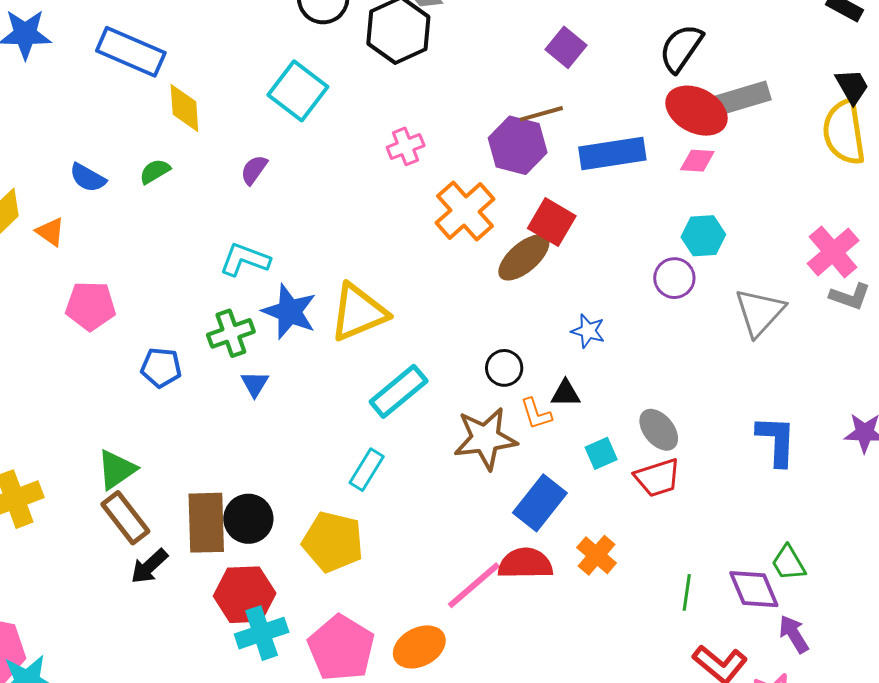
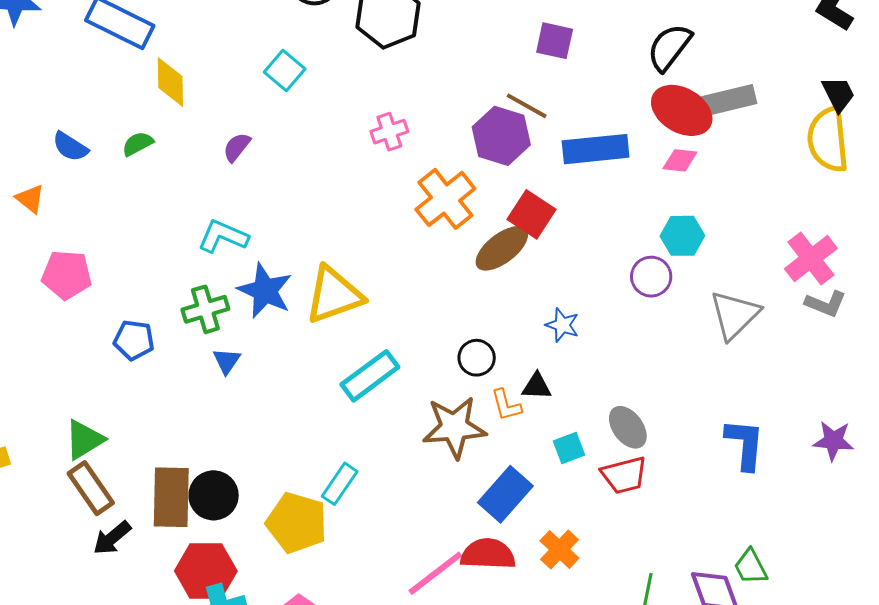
purple square: (566, 47) -> (555, 41), turned -30
cyan square: (298, 91) -> (285, 71), size x0.7
brown line: (541, 114) -> (527, 106), turned 42
cyan rectangle: (367, 470) -> (340, 484), moved

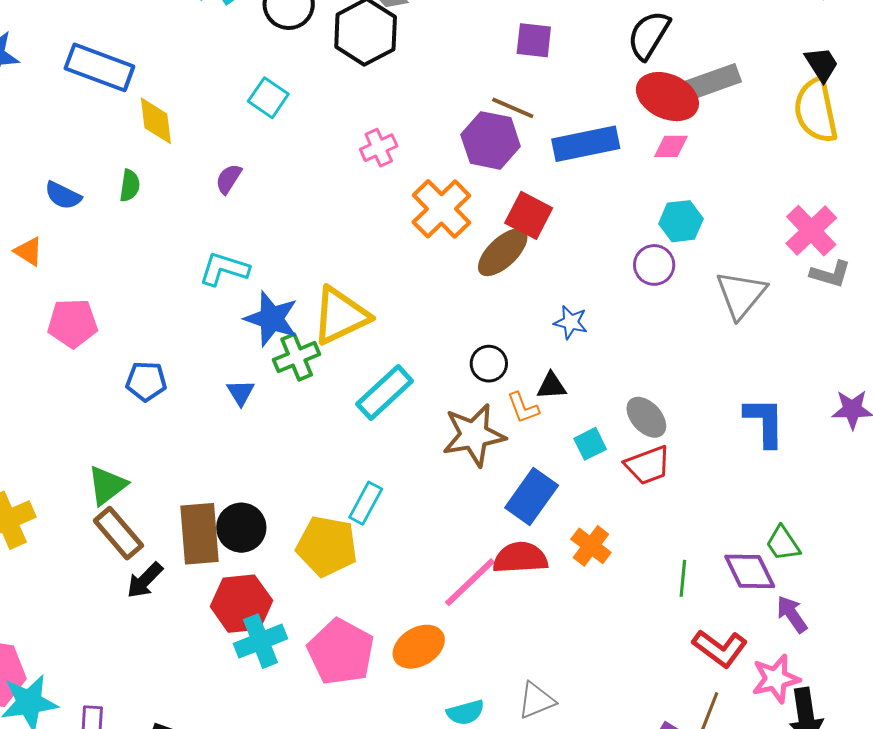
green semicircle: (138, 144) -> (130, 186), turned 132
green cross: (205, 309) -> (297, 357), moved

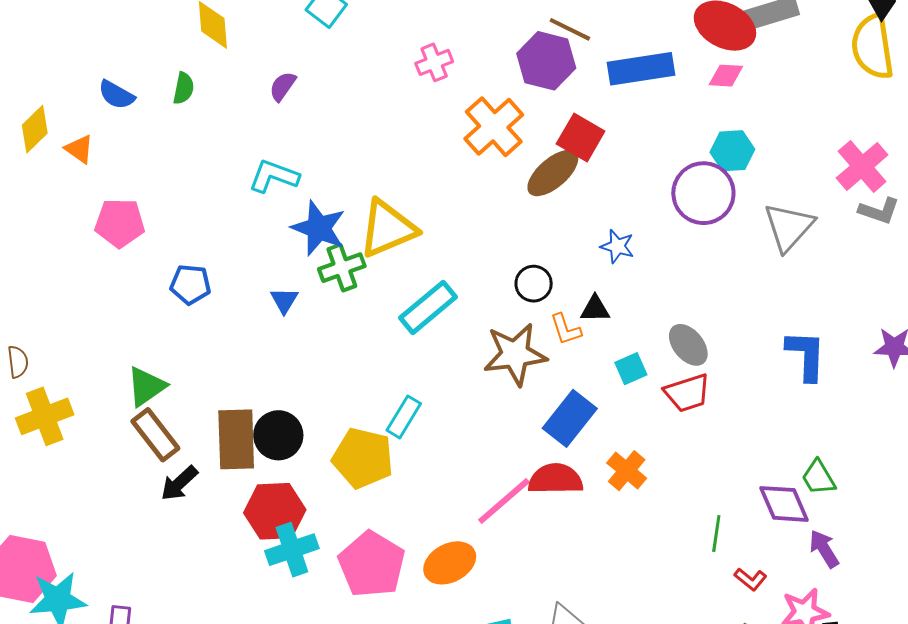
purple circle: (654, 265) -> (703, 193), size x1.5
green line: (683, 578) -> (716, 533), moved
red L-shape: (720, 648) -> (750, 579), size x0.6

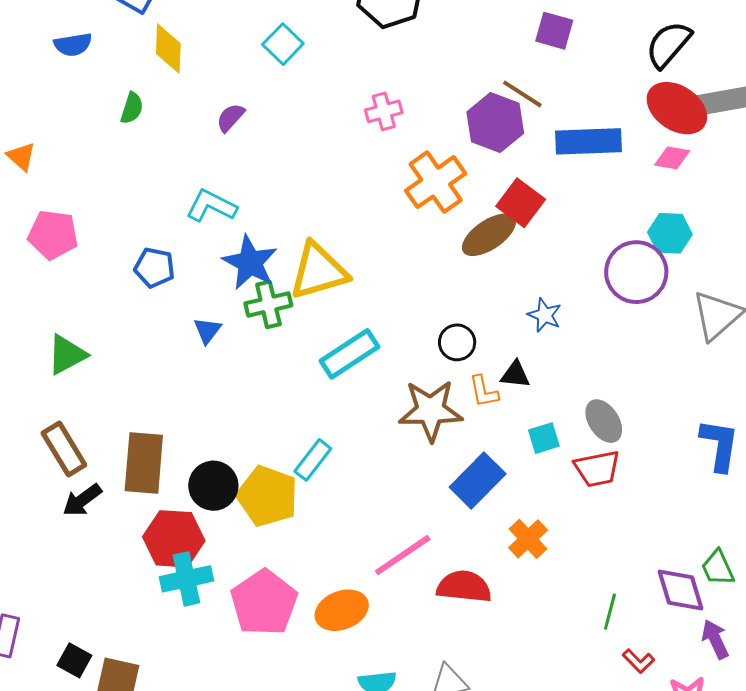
blue semicircle: (116, 95) -> (73, 45), moved, turned -45
blue pentagon: (190, 284) -> (154, 268), moved
green triangle: (146, 387) -> (67, 355), moved
black circle: (278, 435) -> (213, 486), moved
red semicircle: (555, 479) -> (464, 587), moved

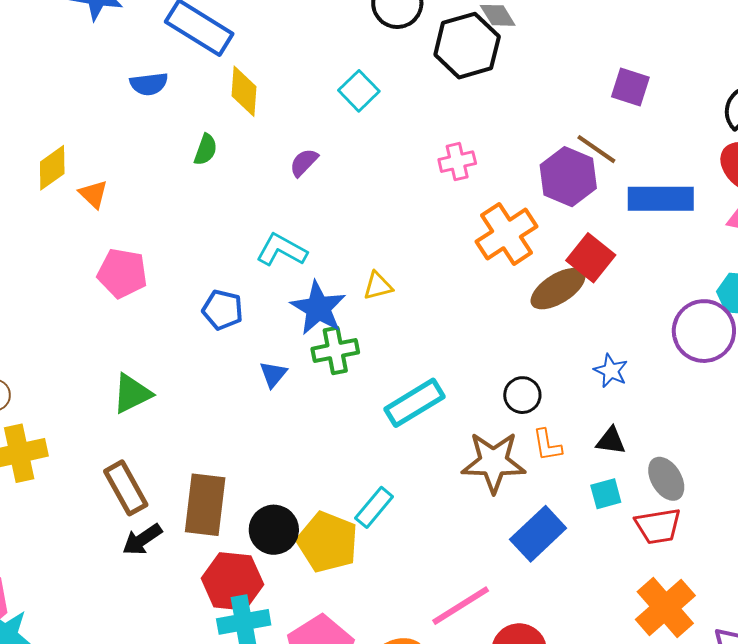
yellow triangle: (318, 271) -> (378, 286), moved, size x0.5
black triangle: (515, 375) -> (611, 441), moved
orange cross: (528, 539) -> (665, 607), moved, size x1.5

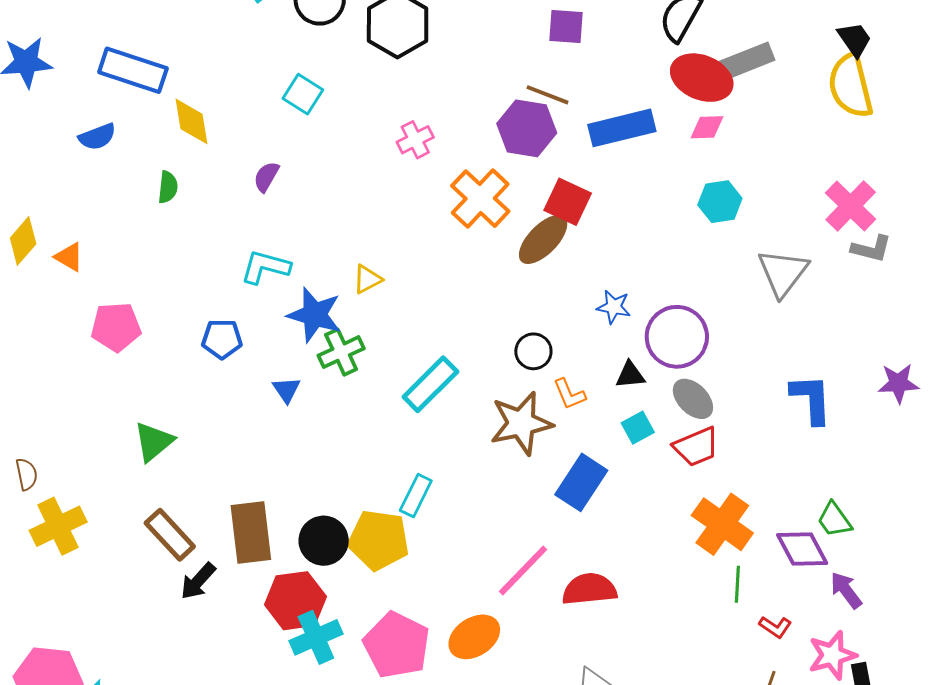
purple circle: (704, 331) -> (677, 337), moved

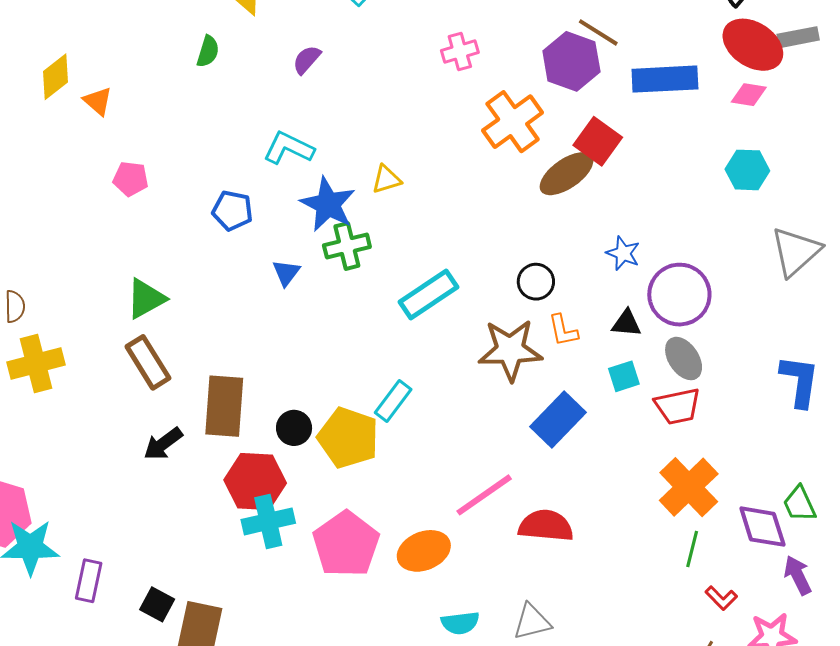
gray rectangle: (745, 62) -> (798, 37), size x0.7
pink pentagon: (116, 327) -> (131, 179), size x0.7
brown rectangle: (170, 535) -> (148, 362), moved
black circle: (324, 541) -> (294, 428), size x0.7

